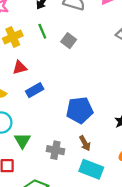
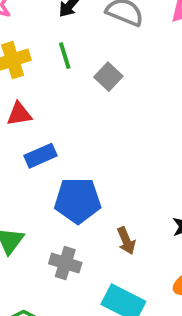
blue pentagon: (80, 110) -> (78, 200), moved
brown arrow: (85, 143) -> (126, 241), moved

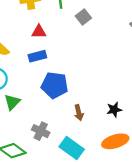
red triangle: (19, 114) -> (39, 32), moved
gray cross: (65, 263) -> (41, 131), moved

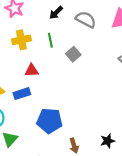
blue rectangle: (37, 56) -> (22, 94), moved

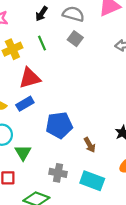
gray square: (73, 54) -> (75, 39), moved
red triangle: (32, 70) -> (30, 78), size x1.5

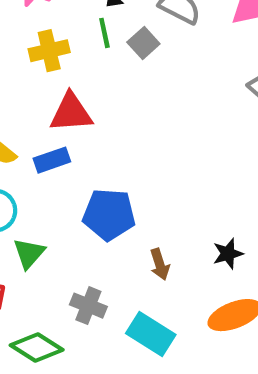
gray square: (75, 39) -> (143, 43), moved
green line: (42, 43) -> (104, 33), moved

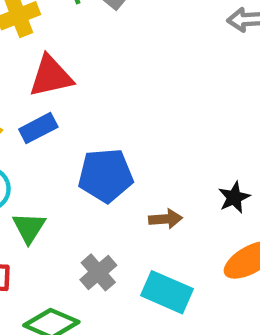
brown arrow: (160, 264) -> (166, 219), turned -68
gray cross: (88, 306) -> (98, 272), turned 36

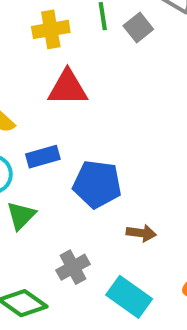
blue rectangle: (38, 128) -> (43, 157), moved

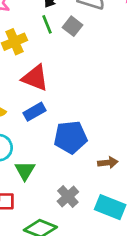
red triangle: (68, 88) -> (35, 78), turned 36
blue rectangle: (43, 157) -> (34, 112), moved

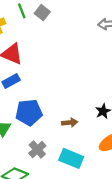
blue pentagon: (70, 137) -> (29, 112), moved

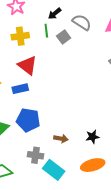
gray cross: (37, 150) -> (35, 155), moved, turned 35

